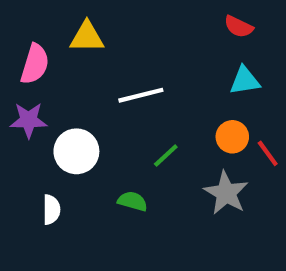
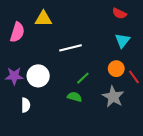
cyan triangle: (245, 81) -> (122, 41), turned -42
purple star: (29, 120) -> (14, 76), moved
green semicircle: (133, 201) -> (75, 97), moved

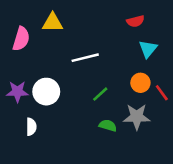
red semicircle: (119, 13) -> (135, 21), moved, turned -40
green semicircle: (75, 97) -> (108, 125), moved
gray star: (113, 97) -> (137, 117), turned -30

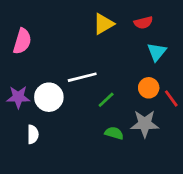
yellow triangle: (53, 22) -> (103, 24), moved, turned -30
white line: (85, 58) -> (82, 77), moved

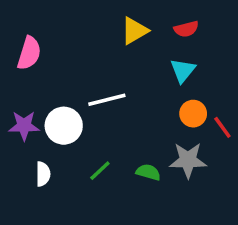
cyan triangle: (157, 52) -> (183, 70), moved
green line: (106, 100) -> (100, 171), moved

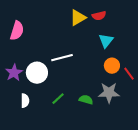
red semicircle: (186, 29) -> (99, 16), moved
purple star: (24, 126) -> (14, 73), turned -30

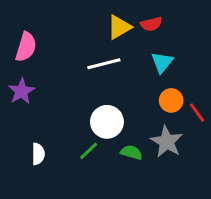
white line: (62, 58) -> (104, 64), moved
purple star: (14, 73) -> (21, 91), moved
white circle: (37, 73) -> (107, 122), moved
gray star: (109, 93) -> (167, 142), turned 30

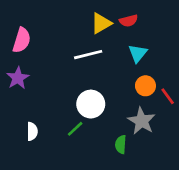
green semicircle: (131, 152) -> (121, 144), moved, turned -102

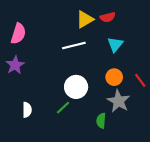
orange circle: (145, 86) -> (114, 77), moved

